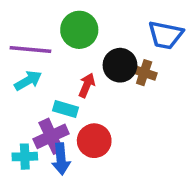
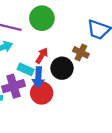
black circle: (120, 65) -> (62, 68), moved
blue arrow: (61, 159) -> (38, 77), moved

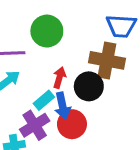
brown cross: (81, 52) -> (107, 60), size x1.6
cyan rectangle: (26, 69) -> (44, 100), turned -49

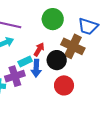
green circle: (47, 31) -> (53, 19), moved
red circle: (72, 124) -> (64, 85), moved

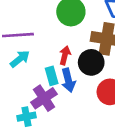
cyan rectangle: (25, 61) -> (52, 76), turned -64

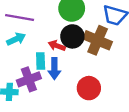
red arrow: (65, 55) -> (57, 46), turned -98
black circle: (91, 62) -> (72, 36), moved

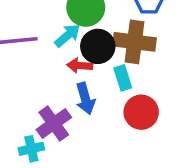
cyan arrow: (16, 39) -> (67, 36), moved
cyan rectangle: (41, 61) -> (123, 78), moved

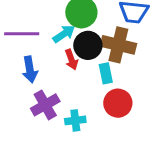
red arrow: (80, 66) -> (71, 60), turned -120
blue arrow: (85, 99) -> (30, 70), moved
cyan cross: (31, 149) -> (75, 120), moved

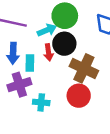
brown cross: (118, 45) -> (84, 68), moved
cyan rectangle: (106, 73) -> (30, 63), moved

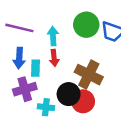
green circle: (65, 16) -> (86, 25), moved
cyan arrow: (47, 30) -> (53, 36), turned -72
black circle: (64, 44) -> (69, 94), moved

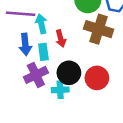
cyan arrow: (53, 36) -> (41, 24), moved
brown cross: (89, 75) -> (99, 29), moved
black circle: (69, 94) -> (69, 73), moved

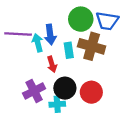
red arrow: (61, 39) -> (52, 64), moved
blue arrow: (25, 44) -> (50, 35), moved
cyan rectangle: (43, 52) -> (69, 50), moved

